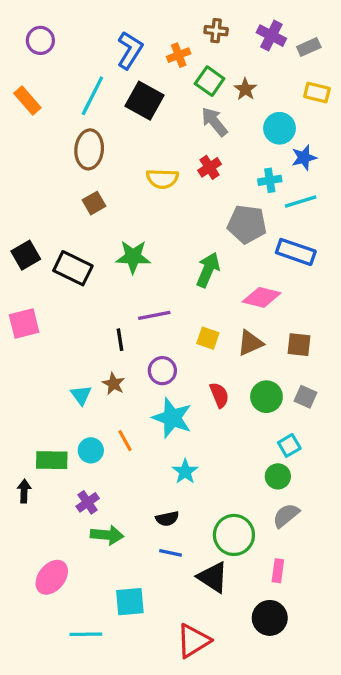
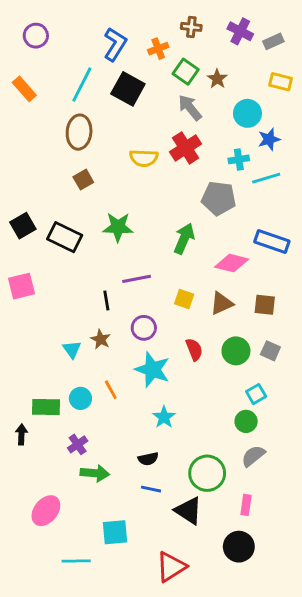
red cross: (210, 167) -> (186, 148), size x1.5
blue rectangle: (296, 252) -> (272, 241), moved

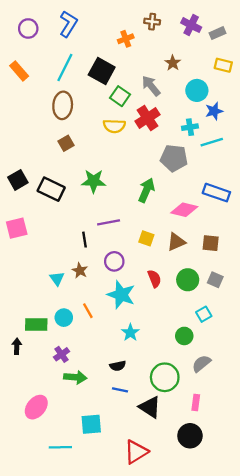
blue L-shape: (115, 44) -> (68, 24), moved
green square: (186, 72) -> (120, 96), moved
green circle: (246, 421) -> (184, 336), moved

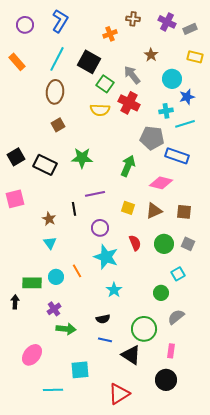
red cross: (148, 118) -> (129, 103), turned -30
blue rectangle: (216, 193) -> (177, 156), moved
brown star: (80, 271) -> (49, 219), moved

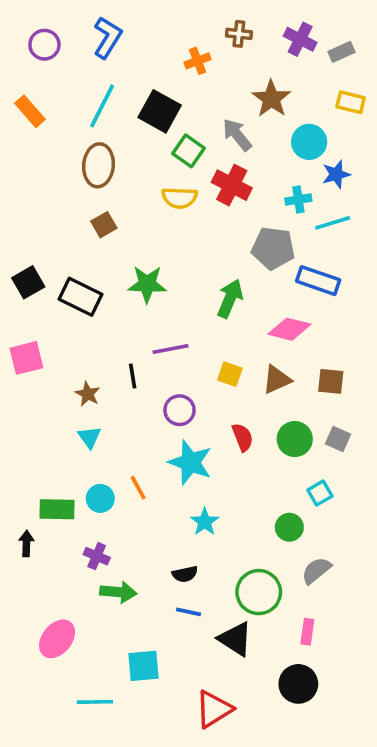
brown star: (151, 55) -> (271, 99), size x1.5
purple cross: (54, 309) -> (97, 556), turned -32

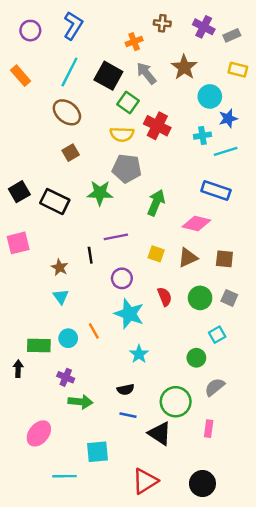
gray arrow: (237, 135) -> (146, 73), moved
brown ellipse: (98, 165) -> (67, 112), turned -56
gray pentagon: (273, 248) -> (127, 168), moved
black circle: (298, 684) -> (202, 484), moved

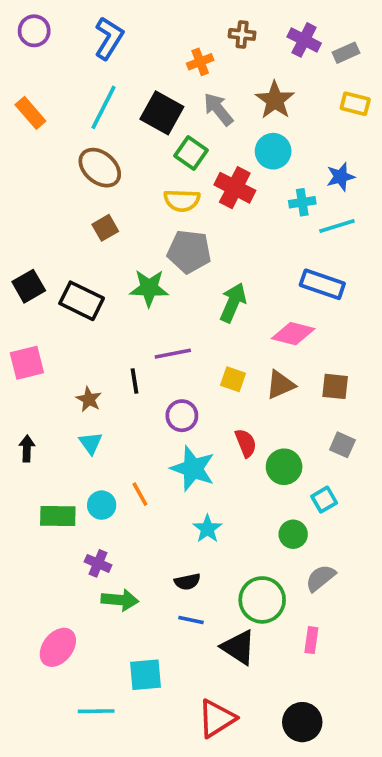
purple circle: (30, 31) -> (34, 31), moved
cyan circle: (210, 96) -> (273, 151), moved
green circle: (200, 298) -> (284, 467), moved
black arrow: (18, 369) -> (27, 449), moved

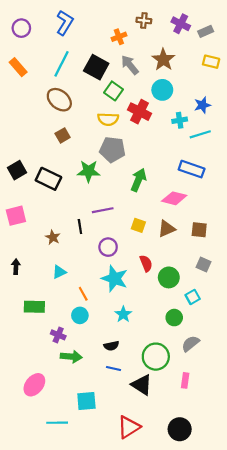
purple circle: (34, 31) -> (21, 28), moved
cyan triangle: (91, 443) -> (59, 272), moved, turned 40
cyan circle: (102, 505) -> (80, 315), moved

